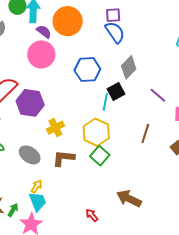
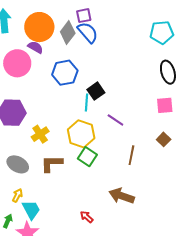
purple semicircle: (44, 32) -> (35, 47), moved
gray diamond: (129, 67) -> (68, 32), moved
purple line: (158, 95) -> (115, 120), moved
brown line: (145, 134) -> (131, 155), moved
yellow arrow: (37, 186) -> (17, 195), moved

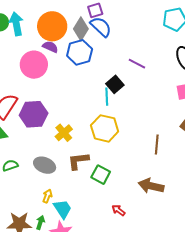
blue hexagon: (65, 73) -> (80, 52), moved
purple line: (115, 120) -> (137, 64), moved
green square: (87, 157) -> (101, 175), moved

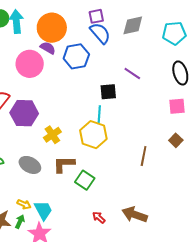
gray diamond: (81, 29) -> (133, 25), moved, turned 40
black square: (115, 84) -> (108, 92), turned 30
cyan line: (107, 97) -> (99, 114), moved
brown arrow: (151, 186) -> (135, 215), moved
yellow arrow: (47, 196) -> (24, 204), moved, turned 88

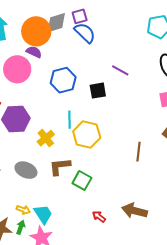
gray diamond: (133, 25) -> (56, 23), moved
blue hexagon: (76, 56) -> (63, 80), moved
cyan line: (99, 114) -> (70, 120), moved

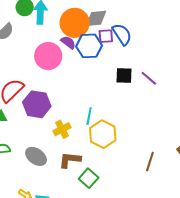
purple square: (80, 16) -> (106, 36), moved
blue hexagon: (63, 80) -> (89, 46), moved
black square: (98, 91) -> (124, 75), moved

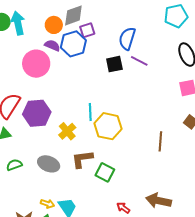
orange circle: (75, 23) -> (54, 25), size x0.6
blue semicircle: (122, 34) -> (127, 39), moved, turned -115

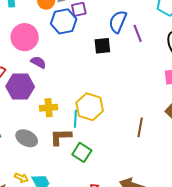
purple semicircle: (52, 46) -> (38, 62), moved
purple line: (139, 61) -> (138, 33), moved, turned 36
cyan line: (90, 112) -> (75, 119), moved
yellow cross: (67, 131) -> (49, 108), turned 30

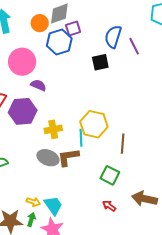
brown line: (140, 127) -> (123, 144), moved
gray ellipse: (27, 138) -> (48, 158), moved
green square: (82, 152) -> (110, 175), moved

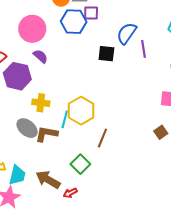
brown arrow: (144, 199) -> (48, 180), moved
cyan trapezoid: (53, 205) -> (17, 175), turned 30
red arrow: (109, 206) -> (70, 193), turned -80

